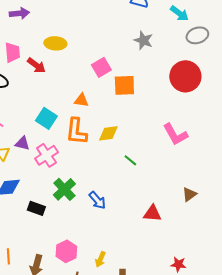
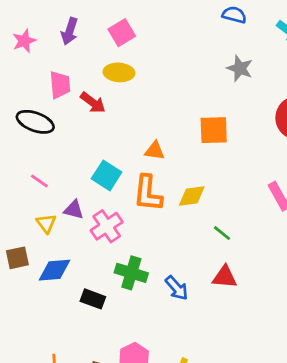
purple arrow: (19, 13) -> (70, 31), turned 114
pink square: (101, 67) -> (122, 33), moved
green cross: (64, 189) -> (131, 273), turned -30
red triangle: (152, 213) -> (225, 277), moved

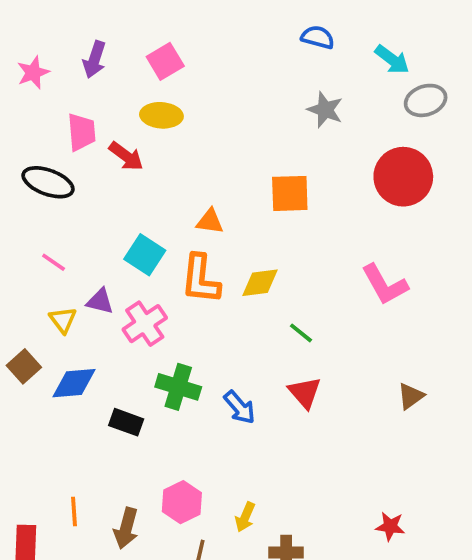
brown square: (17, 258) -> (24, 366), turned -30
red triangle: (225, 277) -> (305, 392), turned 44

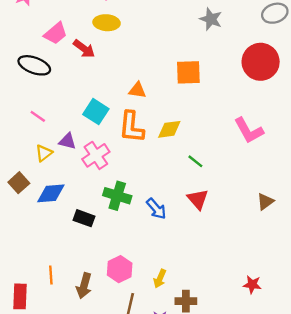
pink trapezoid: (81, 132) -> (56, 33), turned 55
yellow triangle: (63, 320) -> (44, 153), turned 30

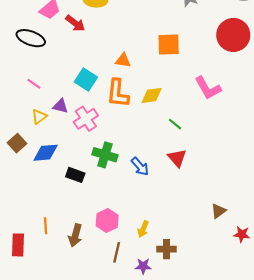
pink L-shape: (249, 131) -> (208, 88), moved
brown triangle: (265, 202) -> (218, 211), moved
red star: (252, 285) -> (242, 234), moved

